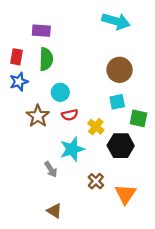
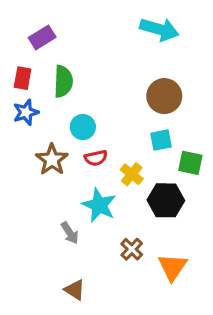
purple rectangle: (41, 31) -> (42, 37), moved, turned -36
cyan star: (72, 149) -> (99, 205), turned -30

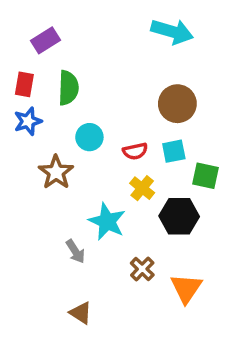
red semicircle: (96, 158) -> (135, 151), moved

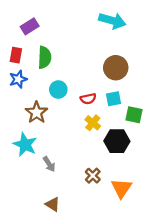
cyan star: (107, 221) -> (25, 145), moved

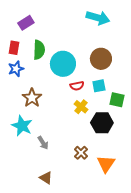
cyan circle: (58, 90) -> (63, 64), moved, size x1.6

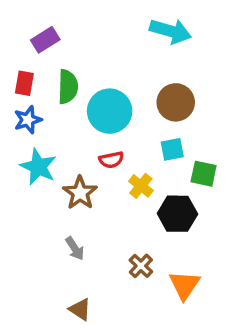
red semicircle: (77, 86) -> (111, 160), moved
brown star: (32, 98) -> (80, 193), moved
cyan star: (22, 126) -> (38, 167), moved

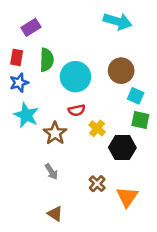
cyan square: (172, 149) -> (136, 96), moved, turned 35

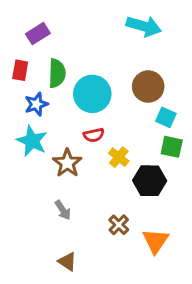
blue star: (19, 83) -> (36, 104), moved

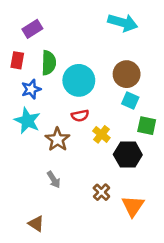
cyan square: (166, 117) -> (130, 100), moved
brown triangle: (67, 262) -> (36, 224), moved

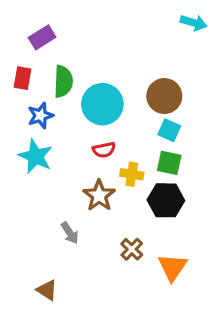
cyan arrow: (123, 23) -> (194, 23), moved, size x0.7
green square: (147, 126) -> (169, 163), moved
yellow cross: (101, 134) -> (132, 174), turned -30
brown star: (57, 139) -> (99, 195), moved

